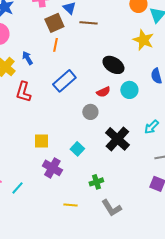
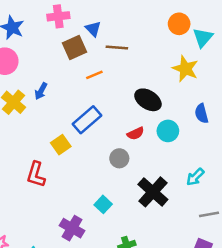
orange line: (55, 45) -> (94, 75), moved, turned 56
blue arrow: (27, 58) -> (41, 91), turned -120
red L-shape: (23, 92) -> (36, 175), moved
yellow square: (41, 141) -> (61, 145), moved, turned -35

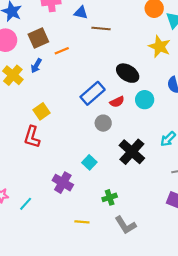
blue triangle: (93, 29) -> (81, 13), turned -32
brown square: (74, 47) -> (38, 38), moved
orange line: (94, 75) -> (62, 51), moved
blue rectangle: (87, 120) -> (93, 93), moved
yellow square: (61, 145) -> (42, 111), moved

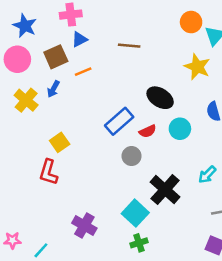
blue triangle: (81, 13) -> (79, 39), moved, turned -40
cyan square: (89, 162) -> (135, 213), moved, size x1.5

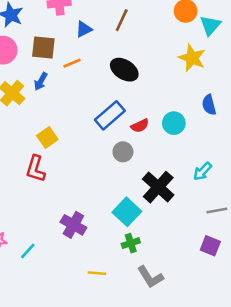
blue triangle: (79, 39) -> (84, 29), moved
brown line: (129, 46) -> (122, 20), moved, turned -70
brown square: (56, 57) -> (43, 47), turned 30
black ellipse: (160, 98) -> (124, 70), moved

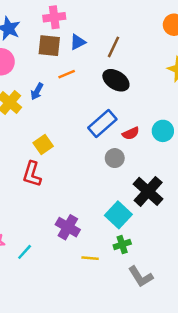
brown line: (122, 20) -> (113, 47), moved
brown square: (43, 47) -> (49, 46), moved
yellow line: (97, 273) -> (90, 258), moved

